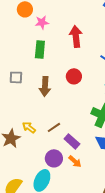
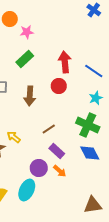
red arrow: (76, 36) -> (65, 62), moved
green rectangle: (40, 49) -> (25, 59), turned 42
brown line: (54, 127) -> (49, 129), moved

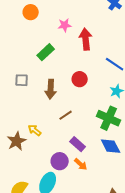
pink star: (27, 32) -> (65, 25), moved
red arrow: (65, 62) -> (86, 39), moved
brown line: (49, 129) -> (66, 115), moved

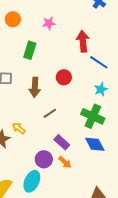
orange circle: (31, 12) -> (13, 19), moved
red arrow: (86, 39) -> (83, 41), moved
green rectangle: (46, 52) -> (30, 50), turned -30

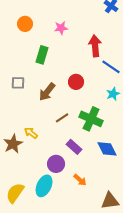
brown arrow: (35, 87) -> (47, 92), turned 36
green cross: (93, 116) -> (91, 119), moved
orange arrow: (65, 162) -> (80, 180), moved

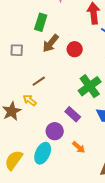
brown arrow: (47, 92) -> (51, 43), moved
brown line: (62, 118) -> (39, 81), moved
green cross: (91, 119) -> (90, 86), turned 30

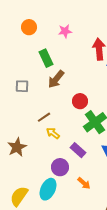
green rectangle: (41, 22) -> (46, 58), turned -42
red circle: (75, 49) -> (80, 101), moved
yellow arrow: (30, 100) -> (53, 133), moved

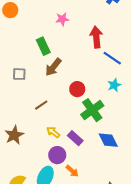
orange circle: (29, 27) -> (10, 10), moved
yellow arrow: (53, 133) -> (53, 132), moved
orange arrow: (84, 183) -> (72, 171), moved

